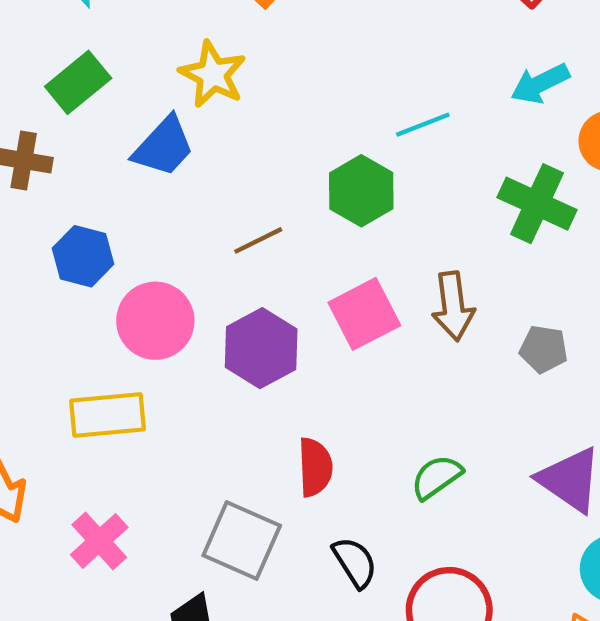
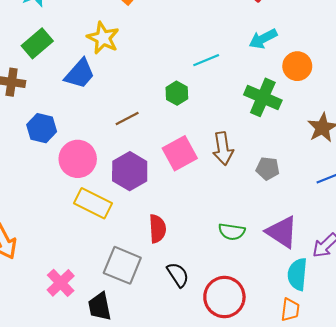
green hexagon: (361, 191) -> (177, 93), size x0.7
yellow rectangle: (108, 415) -> (93, 203), moved, turned 33
green semicircle: (437, 477) -> (232, 232), moved, turned -135
pink cross: (99, 541) -> (61, 283), moved

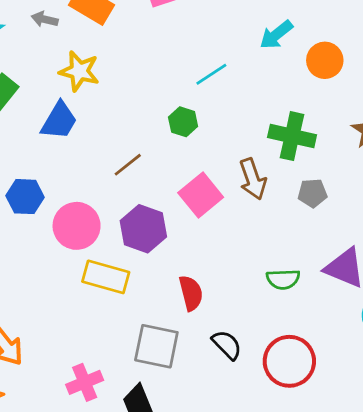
green cross: (263, 97) -> (292, 136), moved
pink cross: (61, 283) -> (85, 382), turned 32

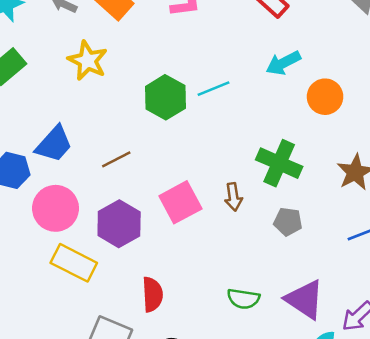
blue trapezoid: (59, 121) -> (54, 144), moved
green hexagon: (183, 122) -> (165, 97), moved, size x1.5
brown arrow: (253, 179) -> (233, 197), size x0.7

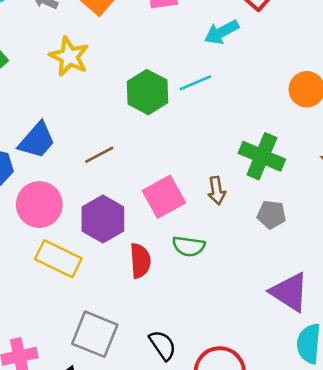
cyan arrow: (283, 63) -> (222, 32), moved
red semicircle: (152, 294) -> (140, 261), moved
green semicircle: (243, 299) -> (189, 246), moved

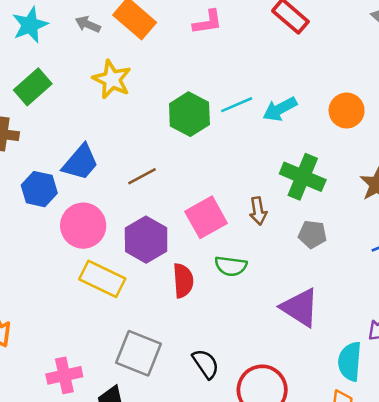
cyan arrow: (222, 32) -> (280, 109), moved
purple triangle: (289, 292) -> (300, 308), moved

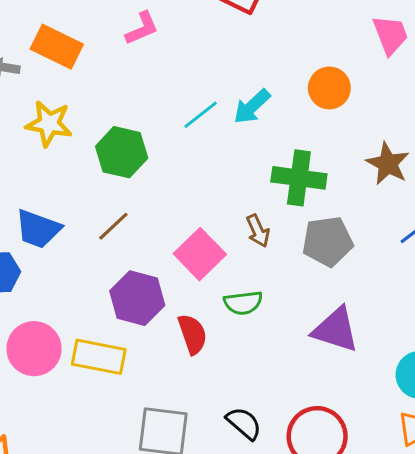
green hexagon: (189, 114) -> (122, 152), moved
blue trapezoid: (80, 162) -> (38, 229), turned 84
pink circle: (83, 226) -> (34, 349), moved
gray pentagon: (312, 234) -> (328, 241), size x1.5

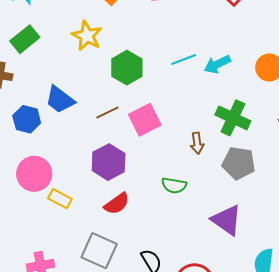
pink square: (200, 254) -> (145, 120), moved
red semicircle: (192, 334) -> (117, 204), moved, turned 56
yellow rectangle: (99, 357) -> (60, 199), moved, size x0.7

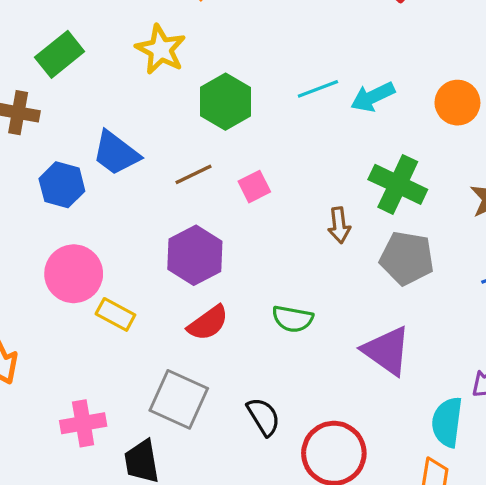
pink square: (145, 120) -> (254, 187), size x0.6
green semicircle: (174, 185) -> (293, 319), moved

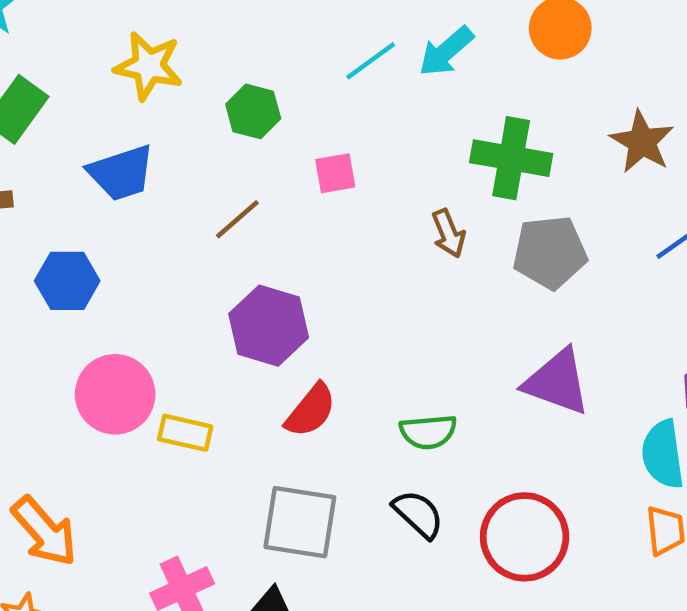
green hexagon: (226, 102) -> (253, 111), size x0.7
blue trapezoid: (116, 153) -> (121, 173), moved, turned -40
pink square: (254, 187) -> (335, 173), moved, turned 32
green semicircle: (293, 319) -> (428, 432), moved

